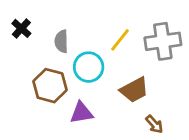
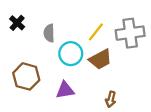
brown hexagon: (50, 86) -> (26, 76), moved
brown trapezoid: (134, 90) -> (100, 59), moved
brown arrow: (154, 124) -> (111, 99), moved, turned 56

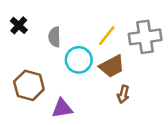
purple triangle: (65, 90) -> (62, 108), moved
brown arrow: (111, 99) -> (123, 94), moved

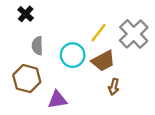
black cross: (19, 25) -> (26, 14), moved
gray semicircle: (54, 37) -> (37, 46), moved
gray cross: (145, 37) -> (134, 34), turned -36

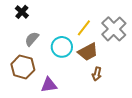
gray semicircle: (37, 46) -> (32, 39), turned 42

